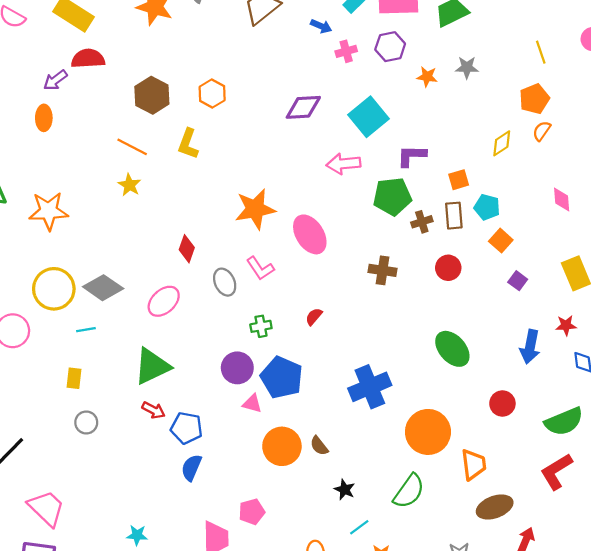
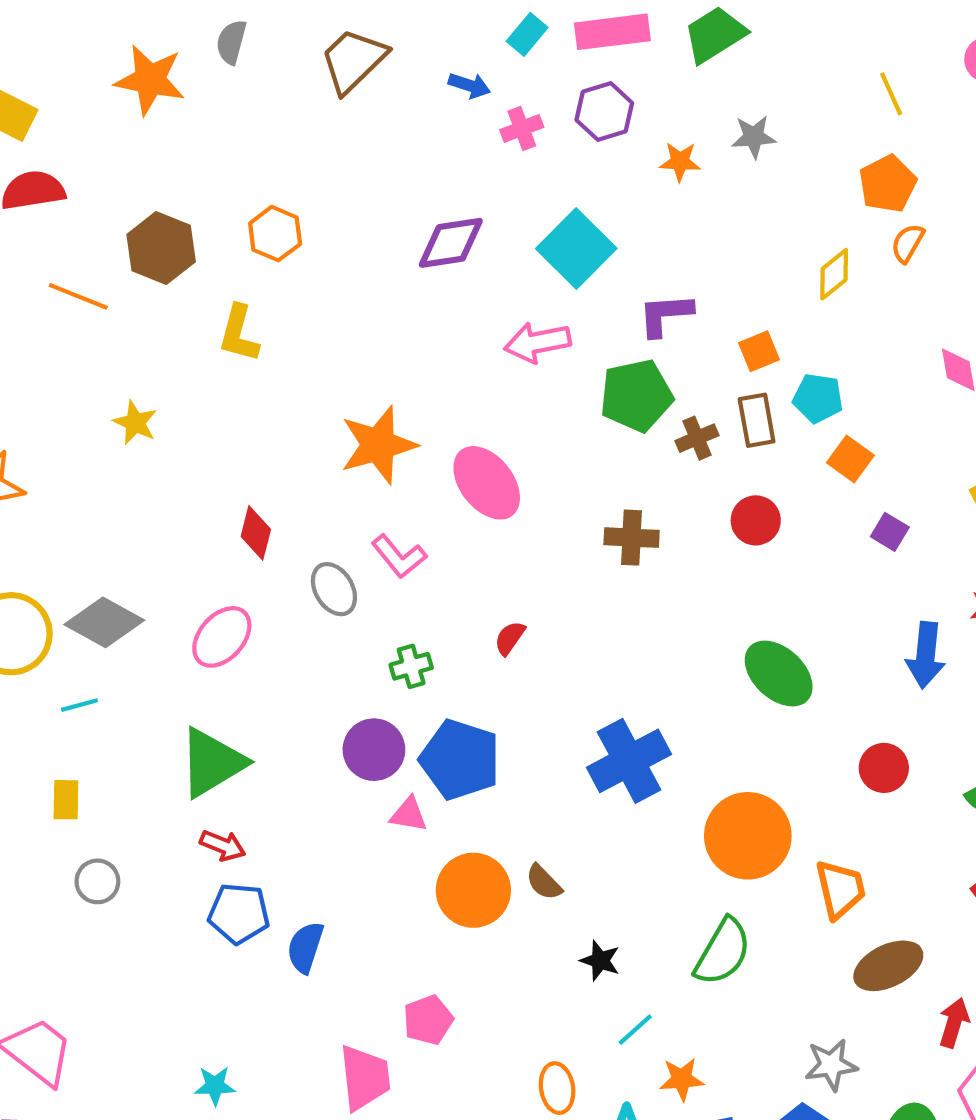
orange line: (132, 147) -> (78, 296), moved
blue pentagon: (187, 428) -> (239, 913), moved

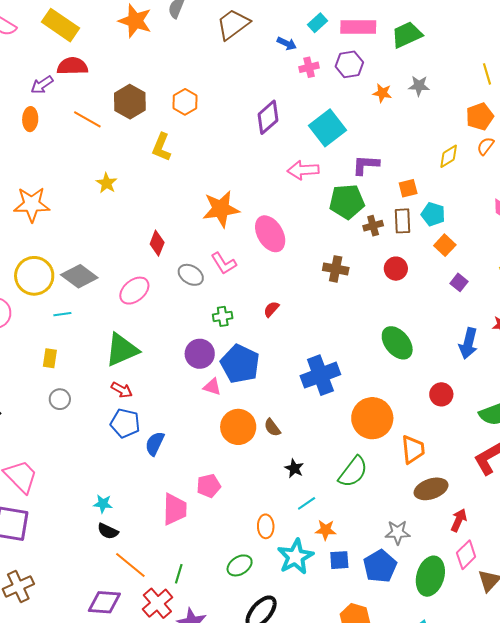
purple diamond: (451, 243) -> (268, 117), turned -40
gray ellipse: (334, 589) -> (191, 275), turned -35

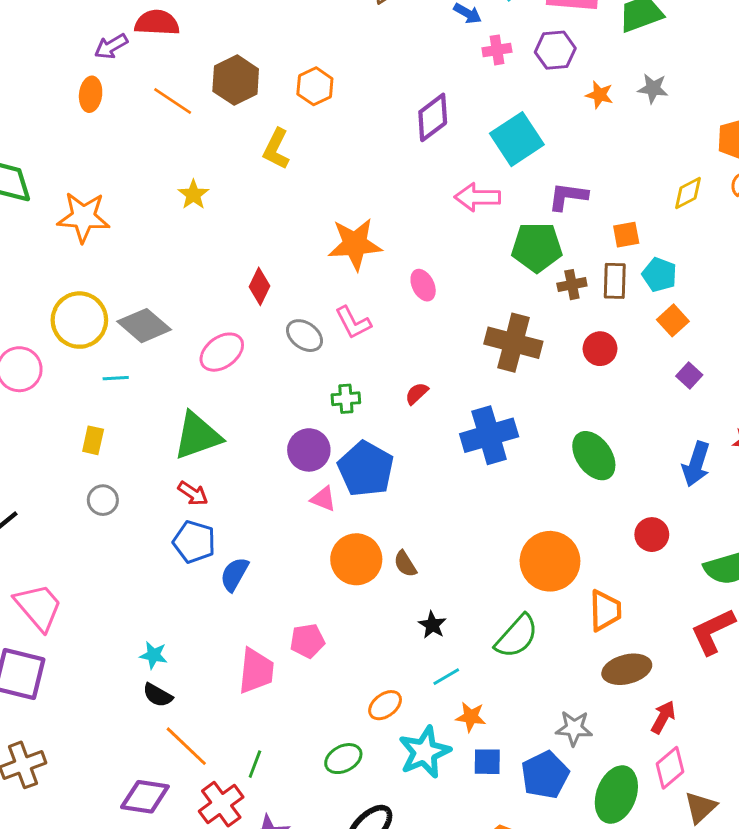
pink ellipse: (270, 234) -> (423, 285), size x0.6
brown cross: (336, 269) -> (513, 343), size x1.5
blue cross: (320, 375) -> (489, 435), moved
orange ellipse: (266, 526) -> (385, 705), turned 50

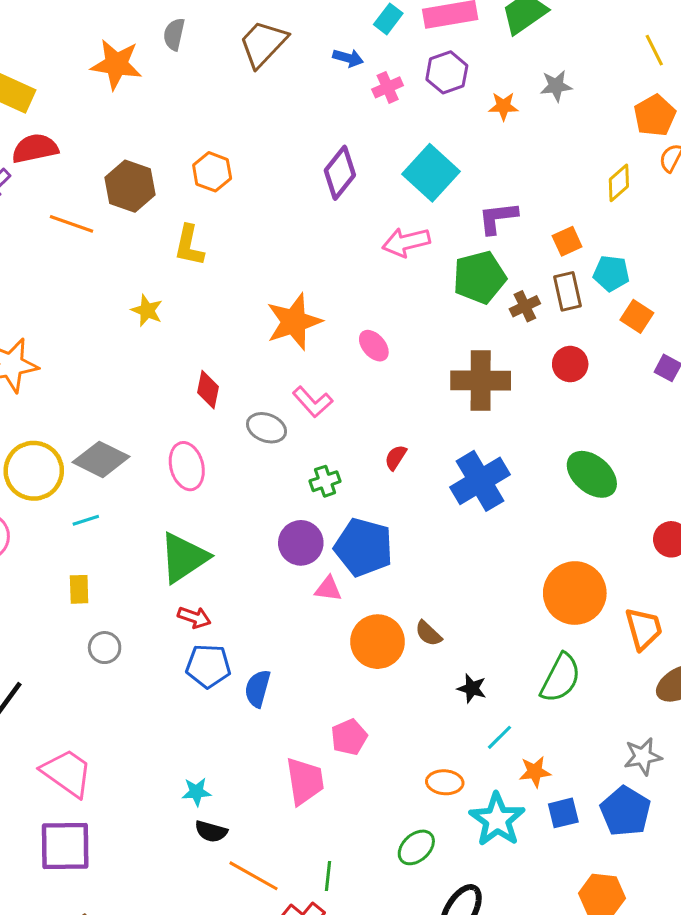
yellow star: (193, 195) -> (147, 311), moved
pink ellipse: (222, 352) -> (187, 466), turned -54
orange ellipse: (385, 705) -> (445, 782), turned 56

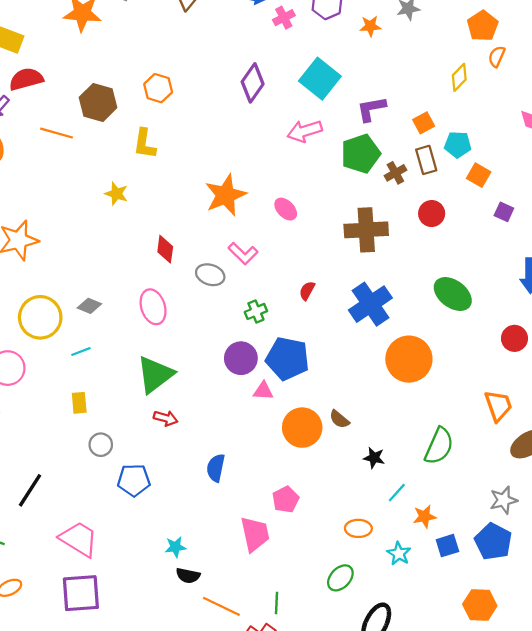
gray diamond: (101, 459) -> (89, 306), size x0.6
orange circle: (575, 593) -> (409, 359), moved
blue pentagon: (208, 666) -> (134, 480), moved
cyan star: (497, 820) -> (399, 554), size x0.6

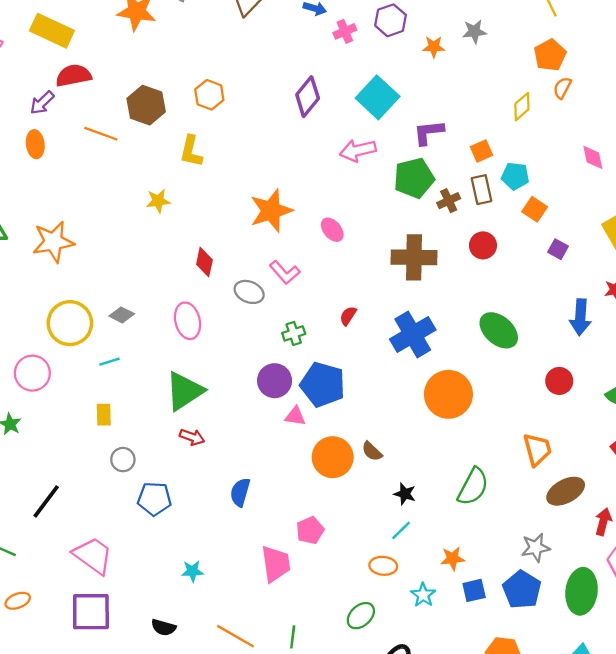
yellow star: (116, 194) -> (158, 201), turned -30
cyan line: (397, 493) -> (401, 530), moved
black semicircle: (188, 576) -> (164, 627), moved

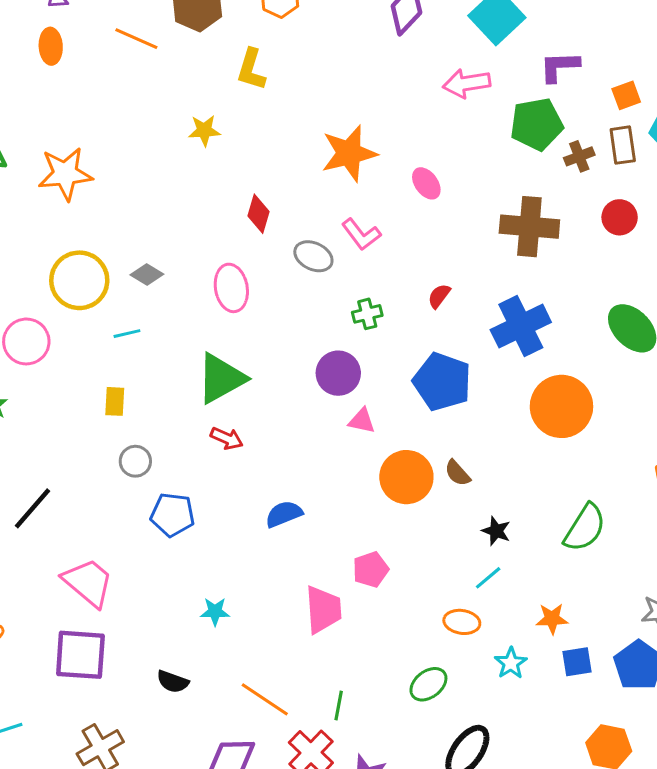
blue pentagon: (323, 385) -> (442, 382), moved
blue semicircle: (240, 492) -> (284, 514), turned 48

